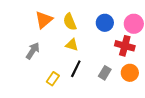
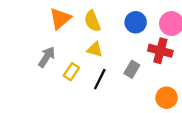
gray rectangle: (105, 73) -> (132, 69), moved
orange circle: (130, 73) -> (167, 98), moved
yellow rectangle: (53, 79) -> (71, 72), moved

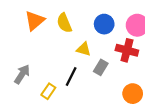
yellow triangle: (95, 49) -> (84, 49), moved
gray arrow: (47, 57) -> (22, 74), moved
yellow rectangle: (71, 72) -> (48, 91), moved

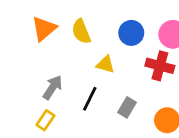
gray rectangle: (101, 67) -> (127, 107), moved
gray arrow: (22, 74) -> (53, 87), moved
yellow rectangle: (48, 91) -> (45, 120), moved

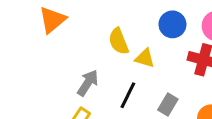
orange triangle: (44, 29) -> (52, 20), moved
yellow semicircle: (81, 31) -> (119, 41), moved

